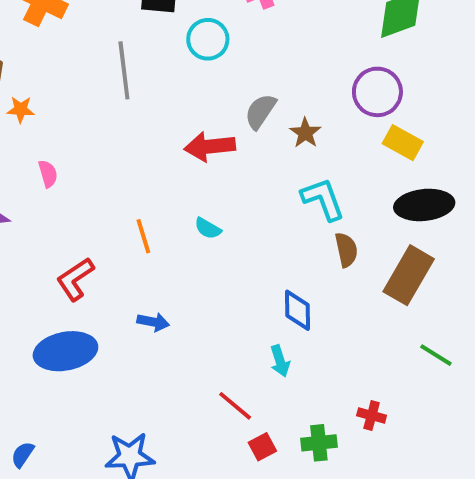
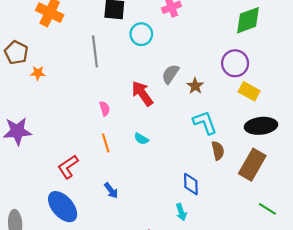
red arrow: (210, 146) -> (142, 93), turned 60
pink semicircle: (48, 174) -> (105, 109), moved
blue arrow: (153, 322) -> (111, 190), turned 42
blue ellipse: (65, 351) -> (63, 207), turned 60

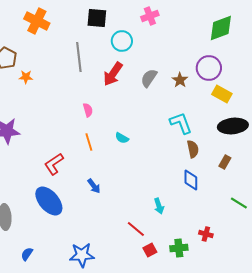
brown star: (195, 86) -> (180, 80), moved
red arrow: (142, 93) -> (113, 74), moved, turned -110
brown rectangle: (252, 165) -> (225, 162), size x0.5
blue diamond: (191, 184) -> (191, 180), moved

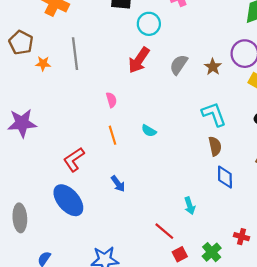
gray line: (79, 57) -> (75, 54), moved
brown semicircle: (193, 149) -> (215, 146), moved
green cross: (179, 248) -> (212, 252), turned -36

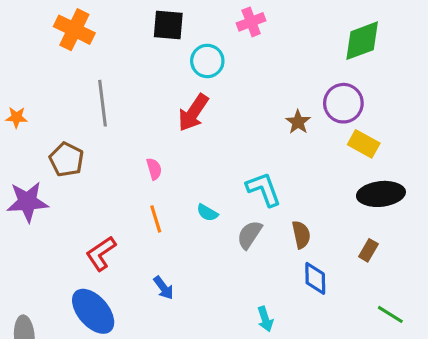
brown pentagon: (21, 43) -> (67, 160), moved
orange star: (43, 64) -> (16, 117), moved
gray semicircle: (179, 65) -> (250, 235), moved
cyan L-shape: (214, 114) -> (264, 189), moved

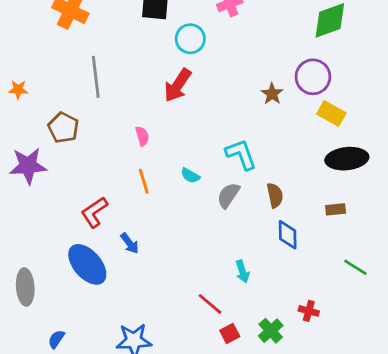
brown rectangle: (368, 250) -> (336, 209), turned 54
blue arrow: (164, 288) -> (130, 243), moved

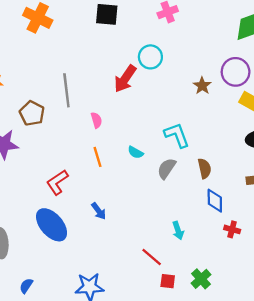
cyan circle: (190, 39) -> (150, 57), moved
gray line: (96, 77) -> (66, 90), moved
blue arrow: (130, 243) -> (99, 211), moved
red cross: (309, 311) -> (232, 229), moved
red square: (230, 334) -> (168, 281), turned 35

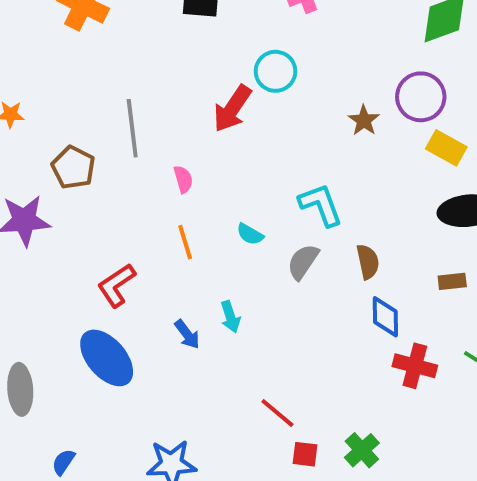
red cross: (232, 229) -> (415, 366), size x1.5
cyan arrow: (178, 231) -> (230, 317), moved

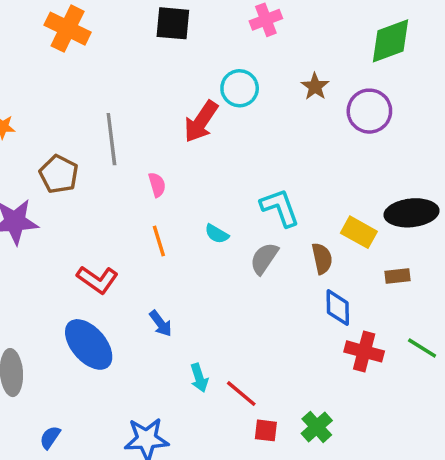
brown star: (364, 120) -> (315, 86), moved
yellow rectangle: (446, 148) -> (359, 232), moved
red L-shape: (116, 285) -> (97, 280), turned -111
cyan arrow: (230, 317) -> (199, 378), moved

